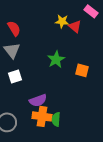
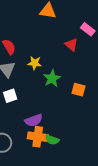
yellow star: (62, 21) -> (35, 63), moved
green semicircle: (56, 119) -> (52, 140), turned -72

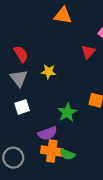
red triangle: (71, 45) -> (88, 52), turned 32
green star: (52, 78) -> (67, 112), moved

